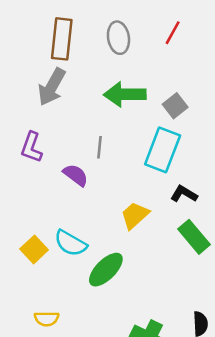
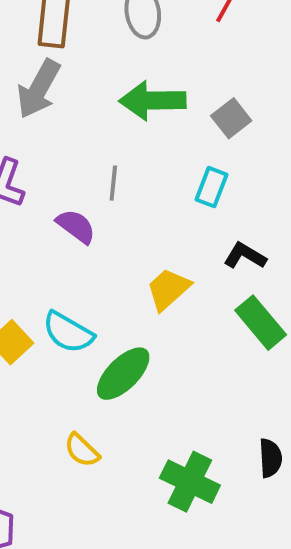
cyan rectangle: (163, 150) -> (212, 187), size x0.6
yellow semicircle: (47, 319) -> (82, 450), moved, turned 45

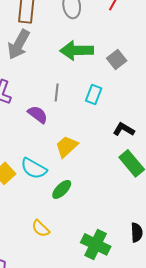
cyan rectangle: (212, 187) -> (94, 94), moved
yellow trapezoid: (168, 289) -> (67, 146), moved
green ellipse: (123, 374) -> (62, 189), size x0.7

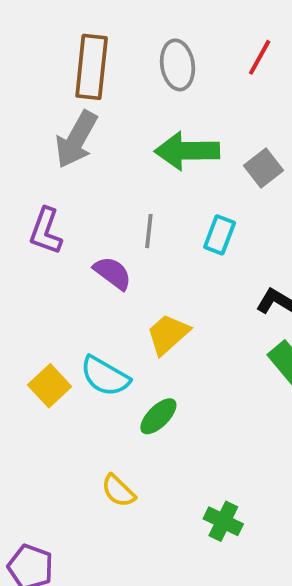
green cross: (96, 244) -> (223, 521), size x0.7

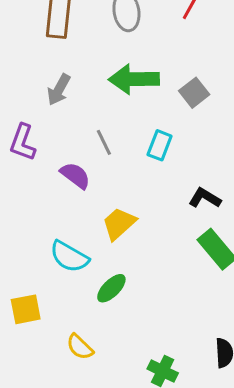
gray arrow: (76, 139) -> (59, 90), moved, size x0.7
gray line: (149, 231) -> (104, 142), turned -32
yellow square: (50, 386) -> (26, 309), moved, turned 32

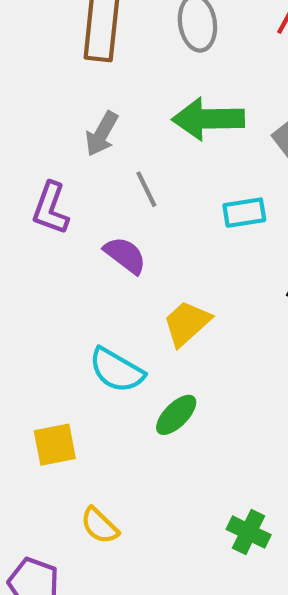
gray line: (104, 142) -> (146, 189), moved
cyan rectangle: (160, 145) -> (244, 213), turned 60
yellow semicircle: (80, 347) -> (100, 526), moved

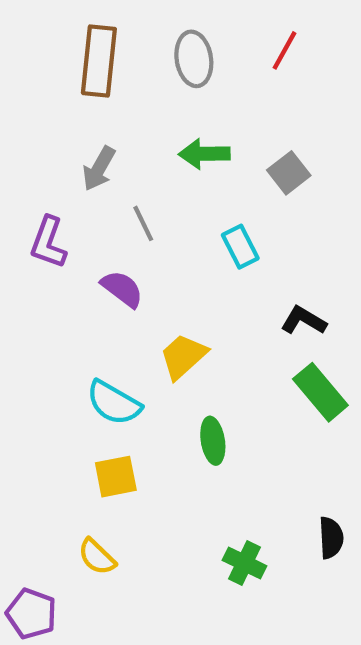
green arrow: (208, 119) -> (204, 154), size x0.7
cyan rectangle: (244, 213) -> (240, 247), turned 72
green ellipse: (176, 415) -> (213, 441), moved, turned -54
yellow square: (55, 445) -> (116, 477), moved

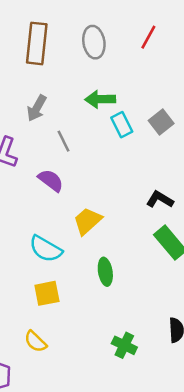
gray square: (289, 173) -> (161, 122), moved
cyan rectangle: (240, 247) -> (122, 125), moved

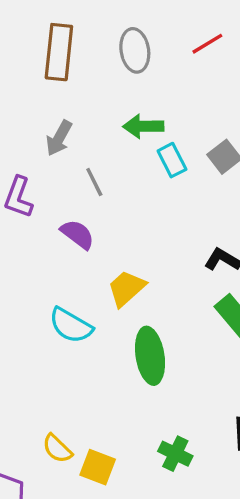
red line: (148, 37) -> (207, 44), turned 30
green ellipse: (105, 272) -> (150, 356), size x1.5
yellow square: (47, 293) -> (98, 467), moved, turned 32

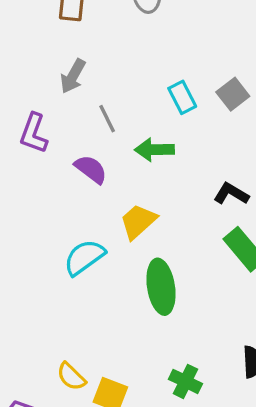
green arrow: (143, 126) -> (154, 150), moved
cyan semicircle: (71, 325) -> (84, 257), turned 114

